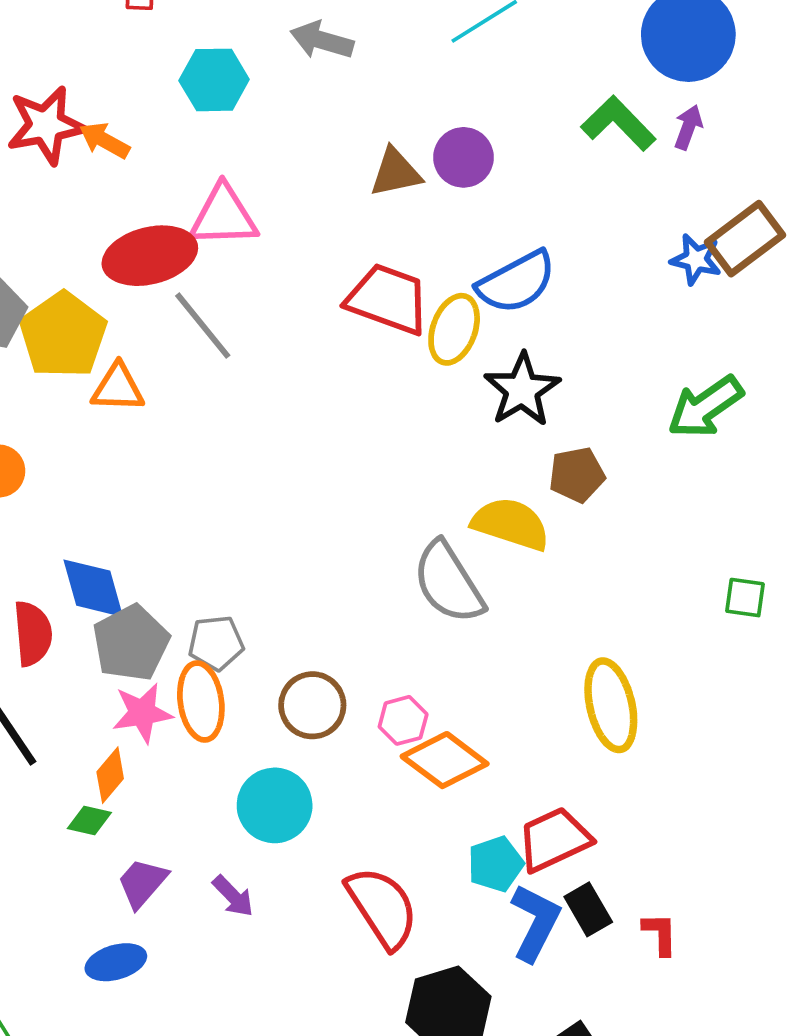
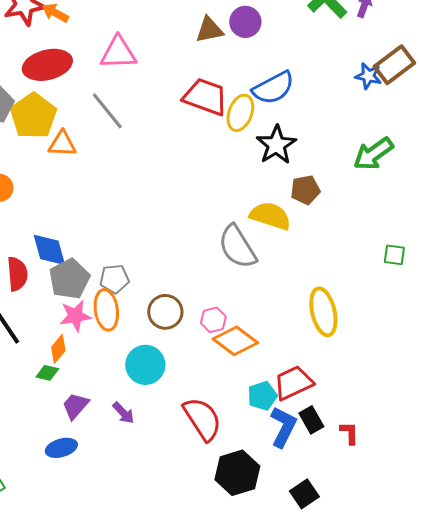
red ellipse: (150, 256) -> (47, 65), moved

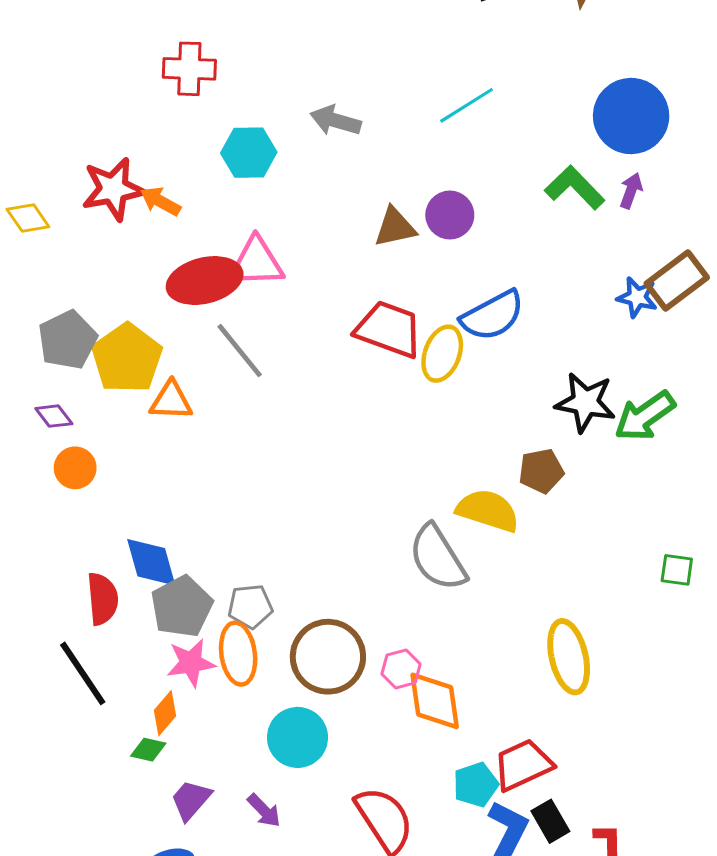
red ellipse: (47, 65) -> (205, 281), moved
black star: (276, 145) -> (585, 402), moved, turned -30
brown circle: (165, 312) -> (328, 657), size x1.4
orange diamond: (235, 341) -> (435, 701), turned 45

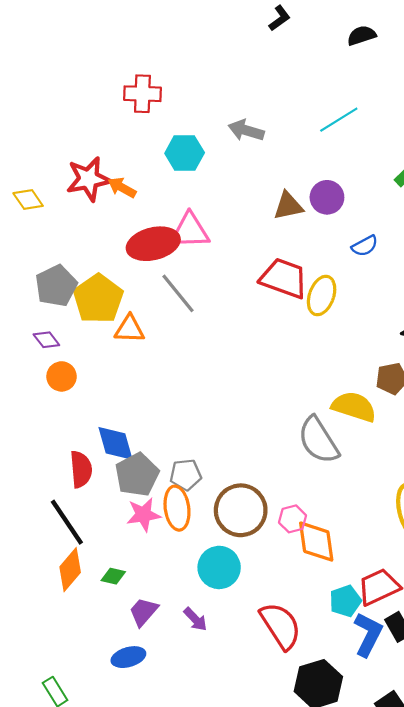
blue semicircle: (492, 316) -> (365, 246), moved, size x0.6
orange diamond: (165, 713) -> (70, 570), moved, size x1.4

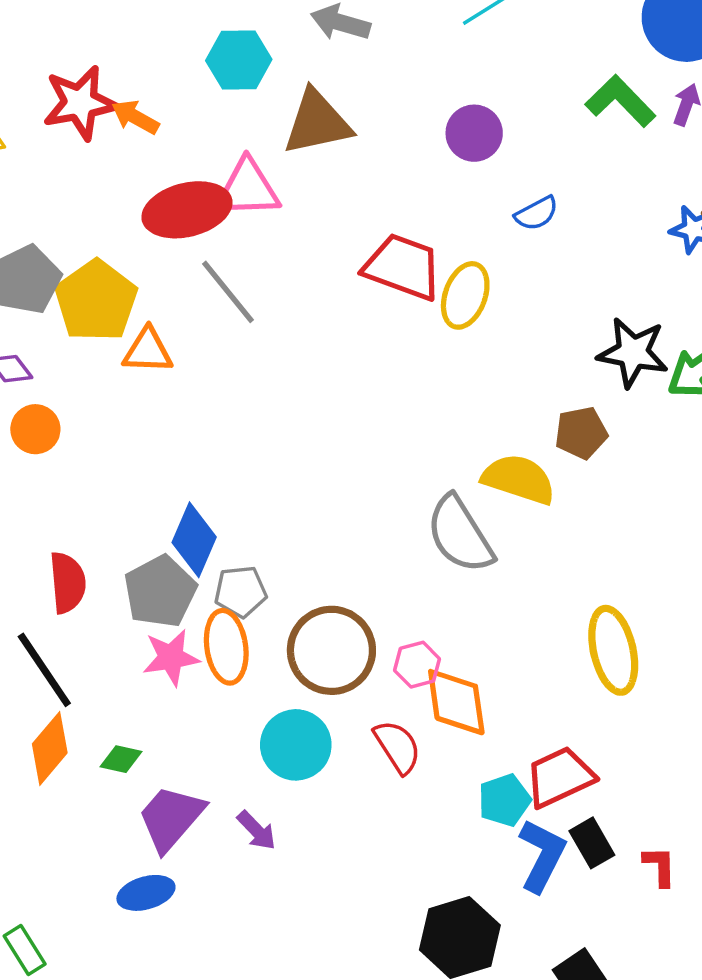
brown triangle: (288, 206) -> (317, 122), moved, size x1.4
blue diamond: (115, 443) -> (194, 540), moved, turned 39
purple trapezoid: (144, 612) -> (171, 818), size x1.4
red semicircle: (281, 626) -> (397, 747), moved, size x0.7

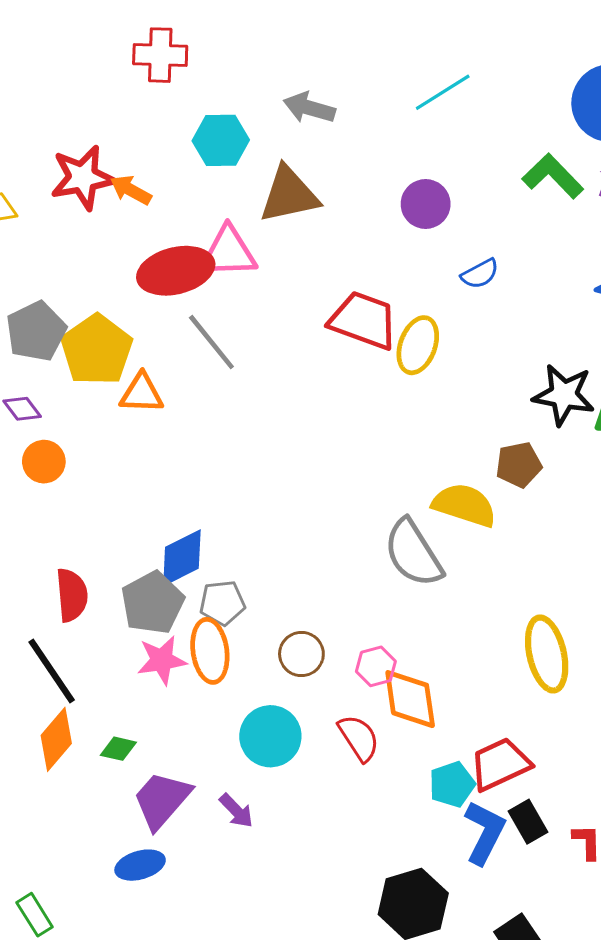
blue diamond: (194, 540) -> (182, 558), turned 40
brown circle: (331, 650) -> (301, 654), size x0.6

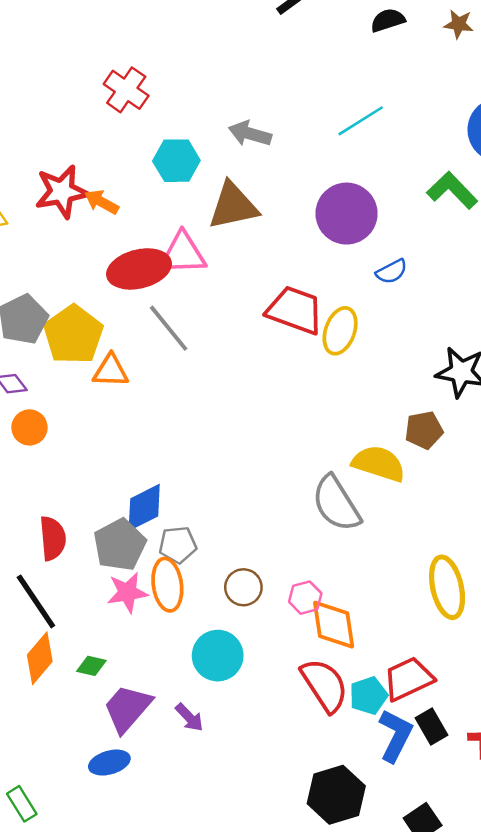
red cross: (160, 55) -> (126, 90), turned 33
purple circle: (426, 204) -> (347, 214), size x1.5
red semicircle: (359, 738) -> (325, 685), moved, size x1.4

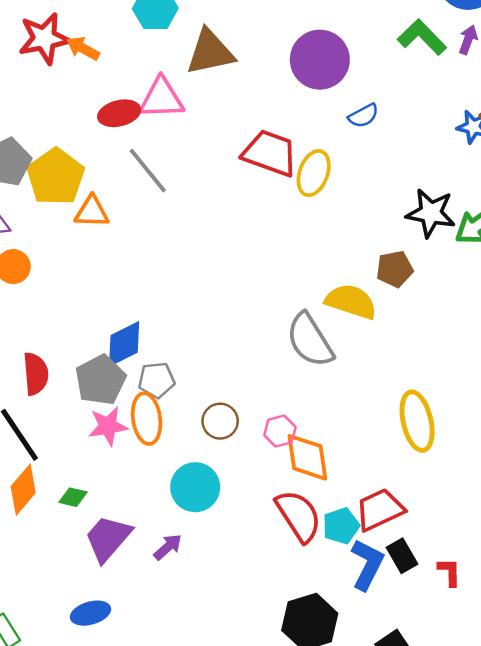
red ellipse: (139, 269) -> (119, 113), size x0.7
purple arrow: (189, 717) -> (168, 547), turned -88
blue ellipse: (109, 763) -> (90, 613), moved

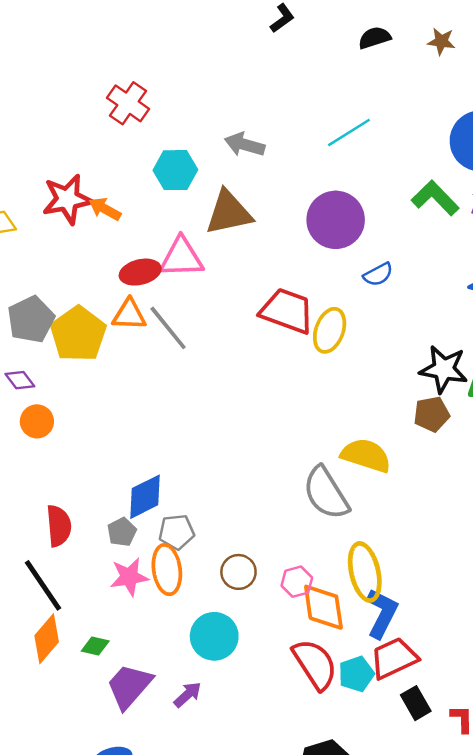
orange triangle: (92, 212) -> (129, 315), moved
brown pentagon: (395, 269) -> (432, 414), moved
gray pentagon: (100, 380) -> (122, 532), size x0.6
yellow ellipse: (417, 421) -> (365, 572), moved
blue L-shape: (367, 564) -> (382, 613), moved

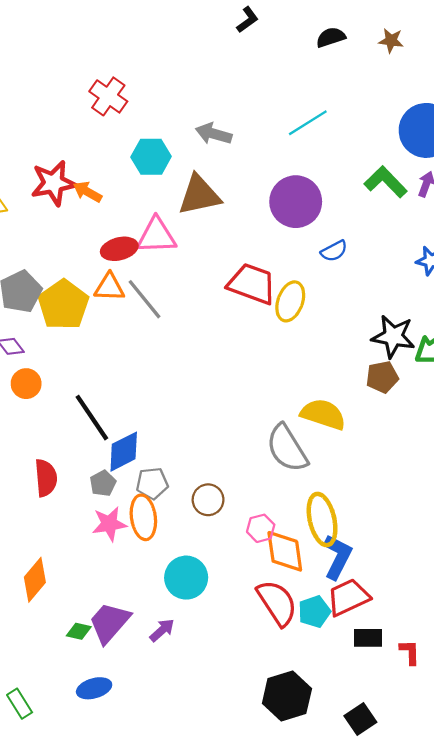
brown circle: (238, 572) -> (208, 500), moved
black line: (43, 585) -> (92, 418), moved
green diamond: (95, 646) -> (79, 631), moved
black rectangle: (416, 703) -> (368, 638), turned -60

